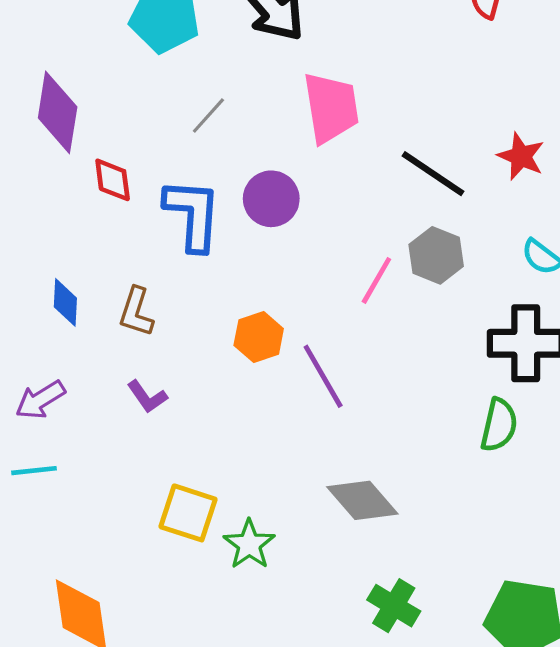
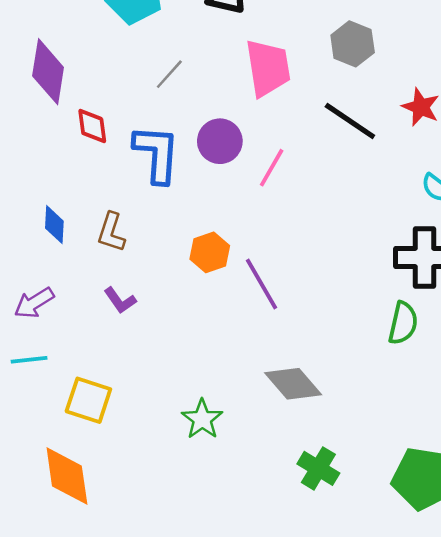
gray hexagon: (436, 255) -> (353, 44), moved
pink line: (376, 280) -> (272, 168), moved
yellow square: (188, 513) -> (88, 400), moved

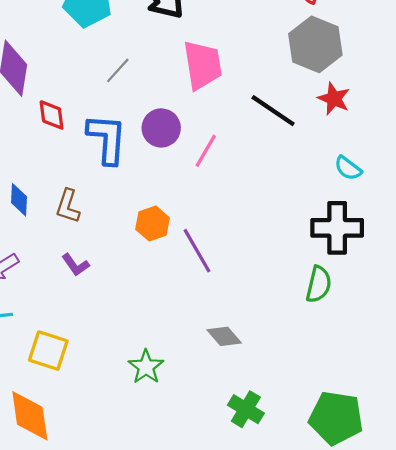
gray hexagon: (353, 44) -> (315, 44), moved, size x1.4
gray diamond: (293, 384) -> (224, 336), size x0.7

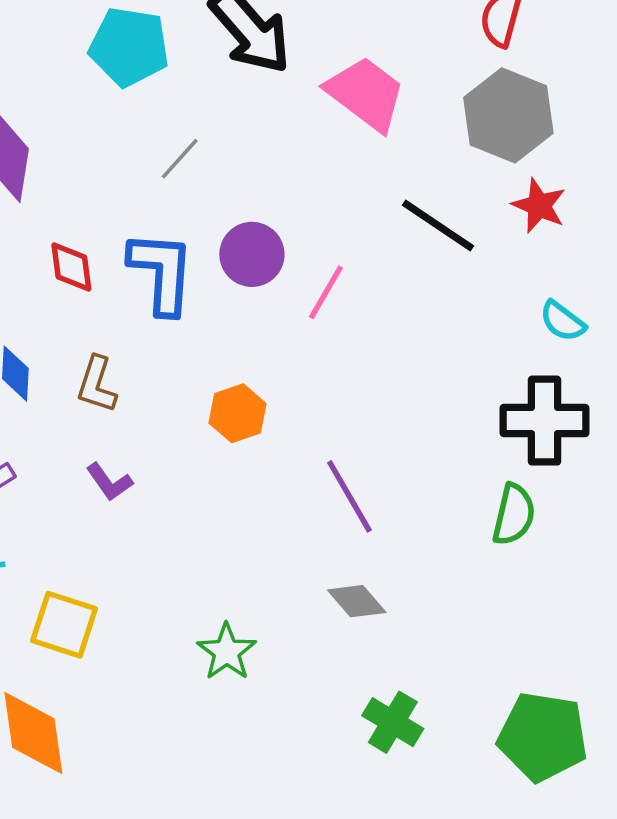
pink trapezoid: (202, 65) -> (366, 94), moved, turned -44
red diamond: (52, 115) -> (71, 267), moved
purple line: (197, 251) -> (349, 496), moved

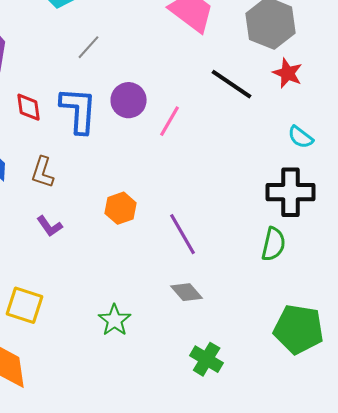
orange hexagon: (237, 413) -> (121, 208), moved
green pentagon: (543, 737) -> (299, 329), moved

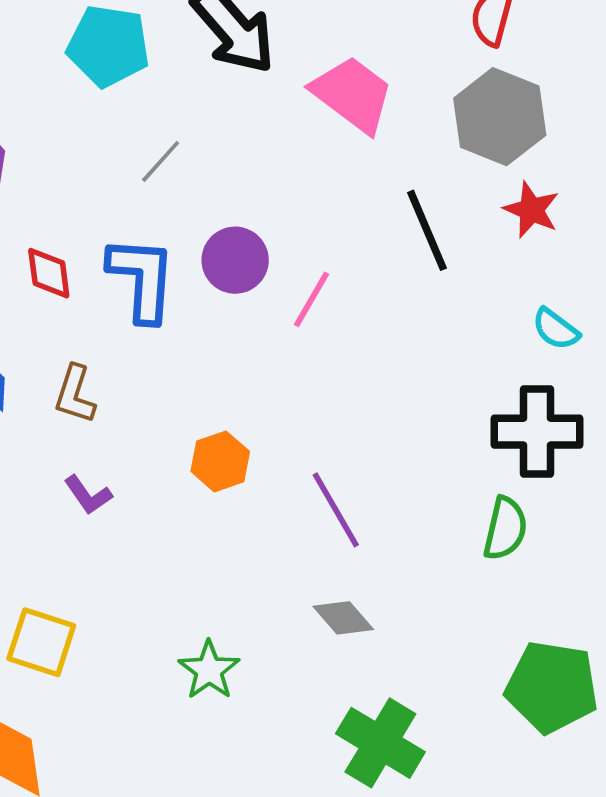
black line: (232, 84) -> (427, 230), turned 33
green cross: (207, 359) -> (380, 743), size x1.4

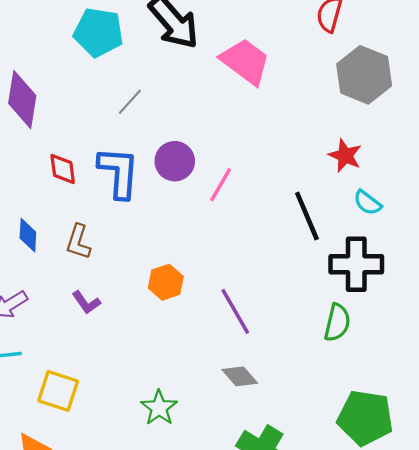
gray hexagon: (500, 117) -> (364, 75), moved
red star: (531, 210) -> (345, 156), moved
black line: (427, 230) -> (307, 216), moved

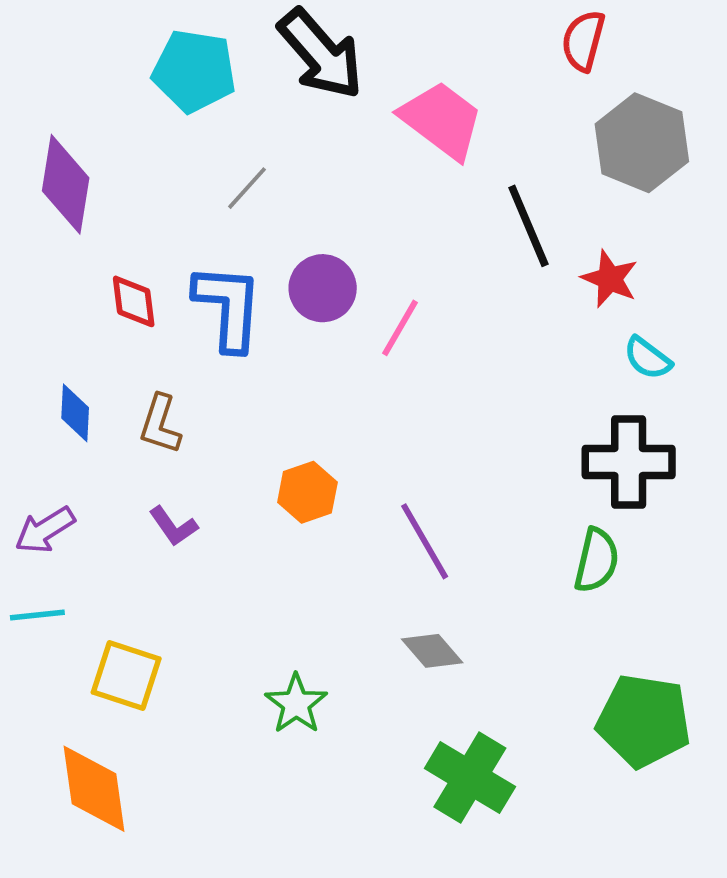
black line: (307, 216) -> (528, 226), moved

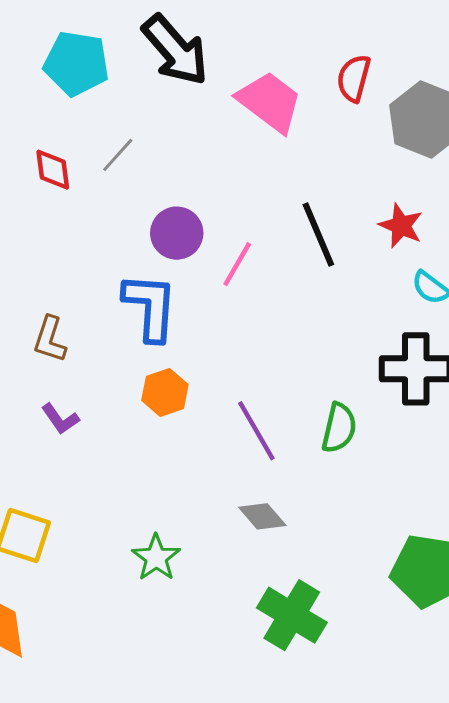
red semicircle: (583, 41) -> (354, 78), moved
black line: (528, 226) -> (318, 235), moved
red diamond: (134, 301) -> (53, 170), moved
blue L-shape: (228, 307) -> (150, 307), moved
green semicircle: (597, 560) -> (339, 428), moved

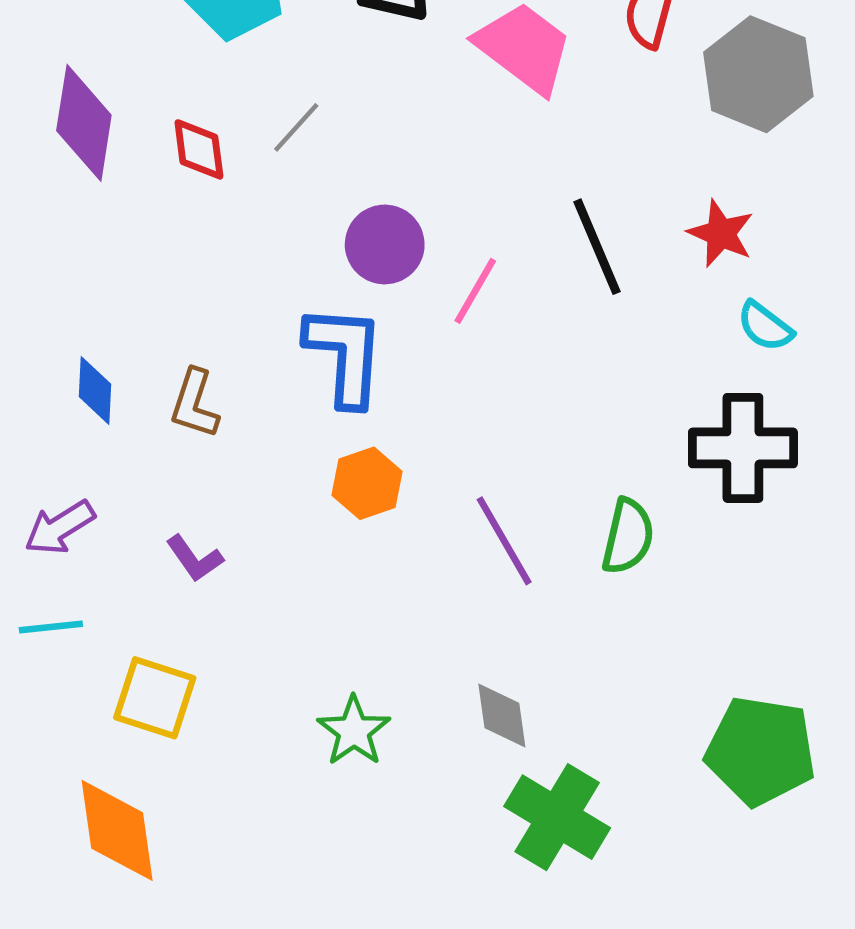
purple L-shape: (60, 419) -> (195, 558), moved
gray diamond: (262, 516) -> (502, 715), moved, turned 33

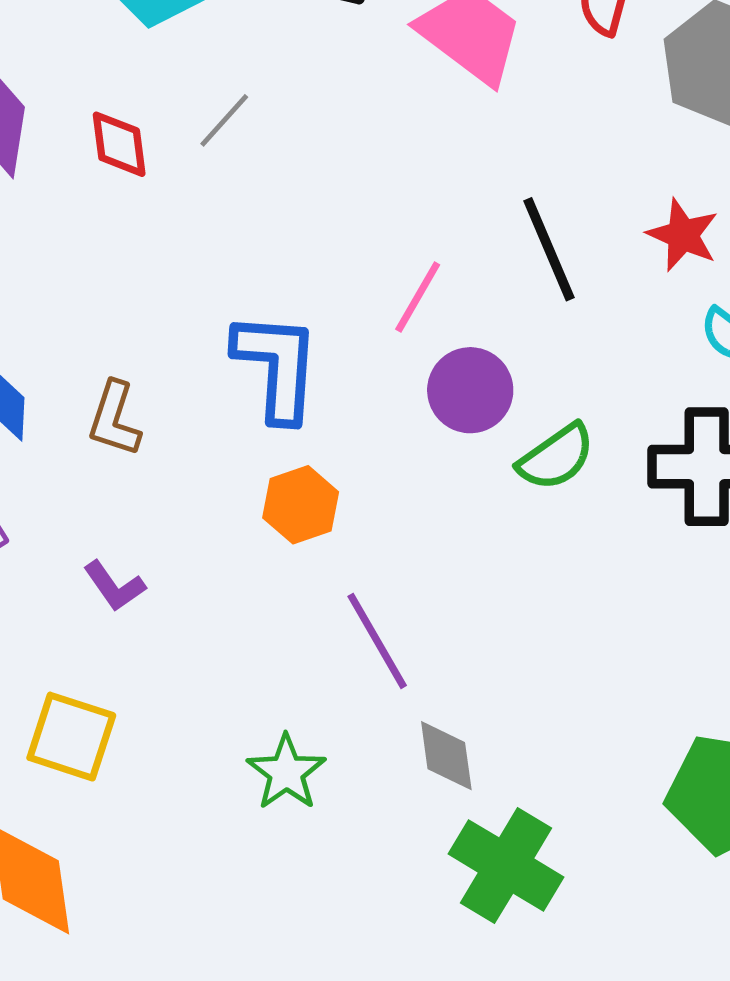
purple circle: (385, 244) -> (470, 390), moved
green semicircle: (628, 536) -> (556, 457), moved, turned 42
purple line: (504, 541) -> (377, 641), moved

